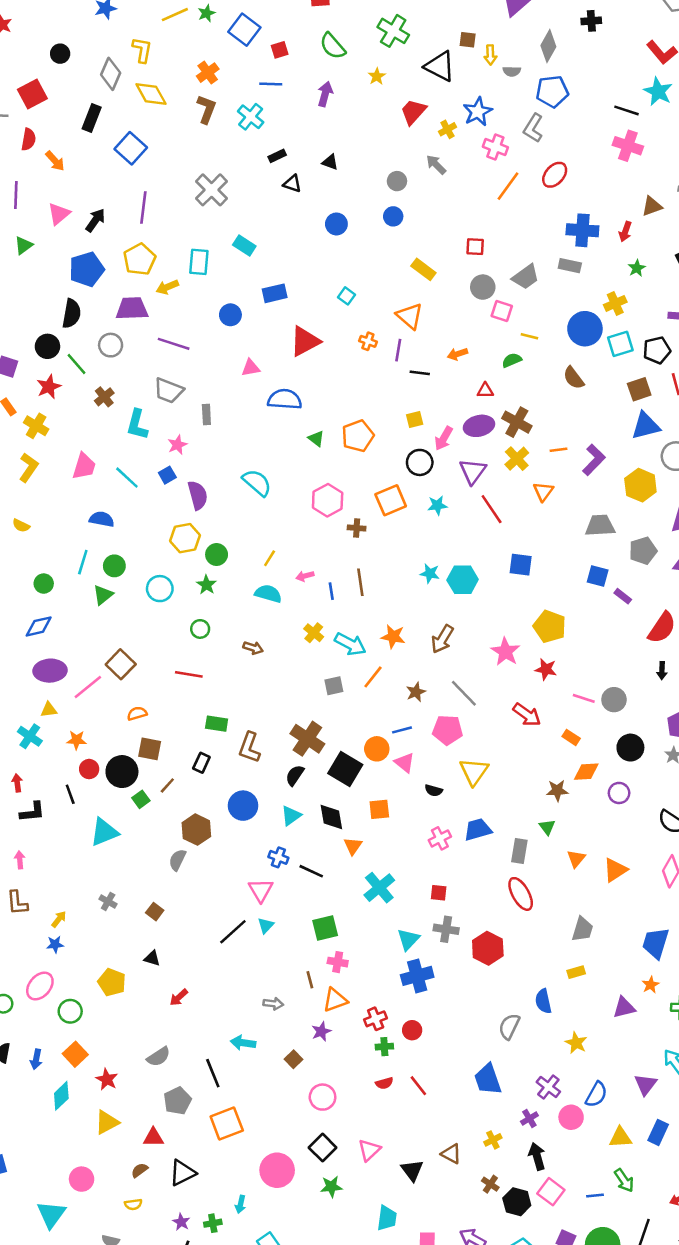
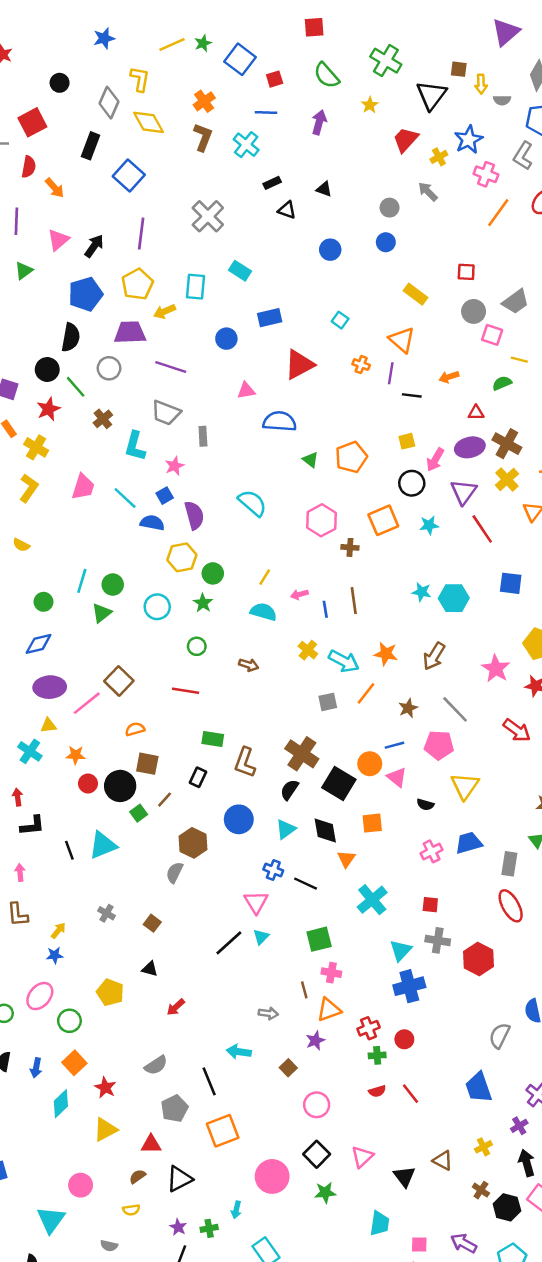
black triangle: (440, 66) -> (432, 95), turned 40
blue semicircle: (102, 519) -> (152, 523), moved
black line: (70, 794) -> (69, 850), moved

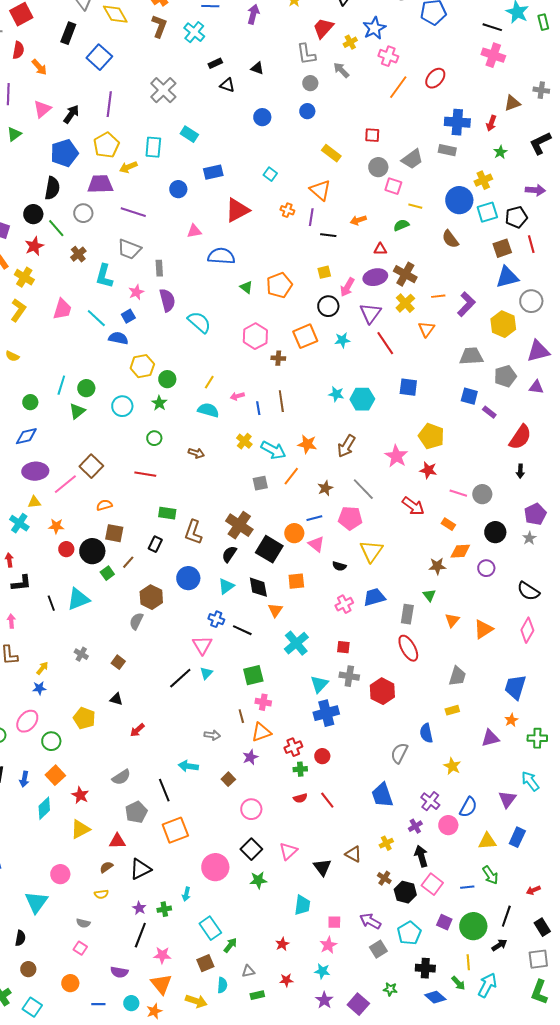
gray L-shape: (523, 156) -> (306, 54), moved, turned -40
purple semicircle: (194, 515) -> (167, 300), moved

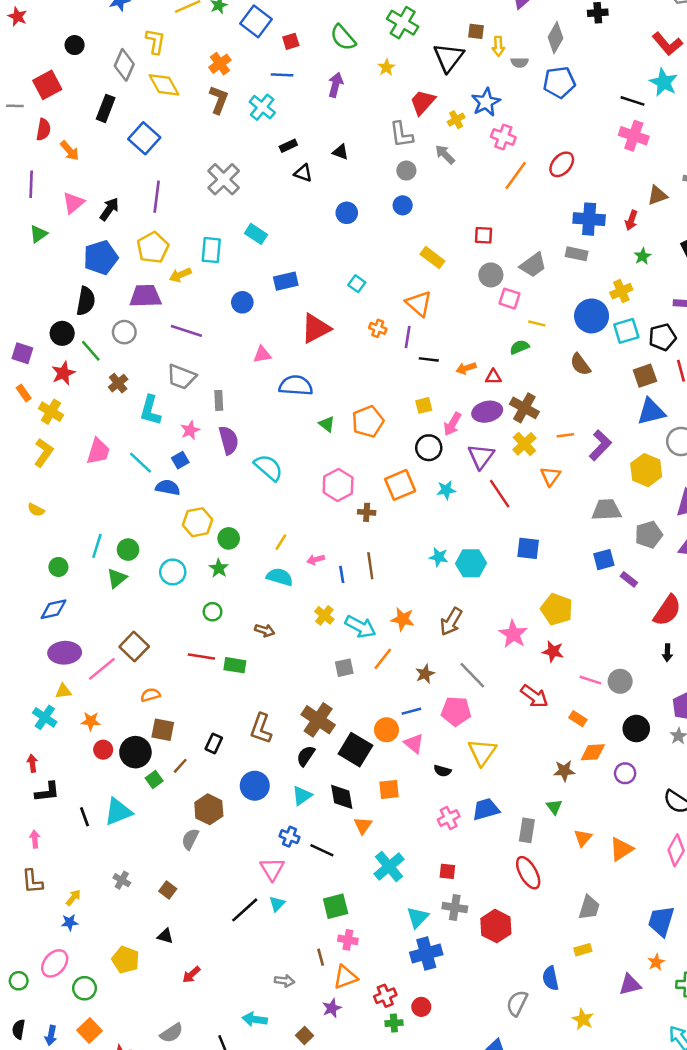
orange arrow: (358, 220) -> (466, 368), moved
blue square: (469, 396) -> (604, 560), turned -30
green rectangle: (167, 513) -> (235, 665), moved

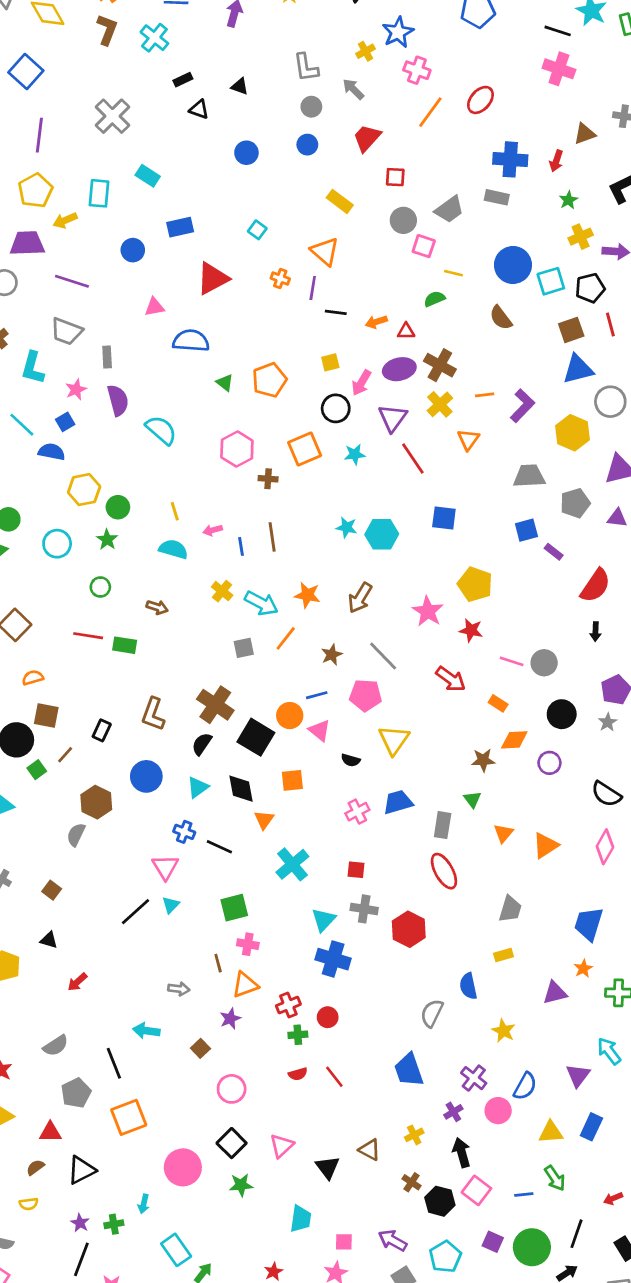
red trapezoid: (423, 102) -> (367, 138), moved
yellow cross: (621, 291) -> (581, 237), moved
yellow line: (281, 542) -> (175, 511), turned -49
blue cross: (426, 953) -> (333, 959), turned 32

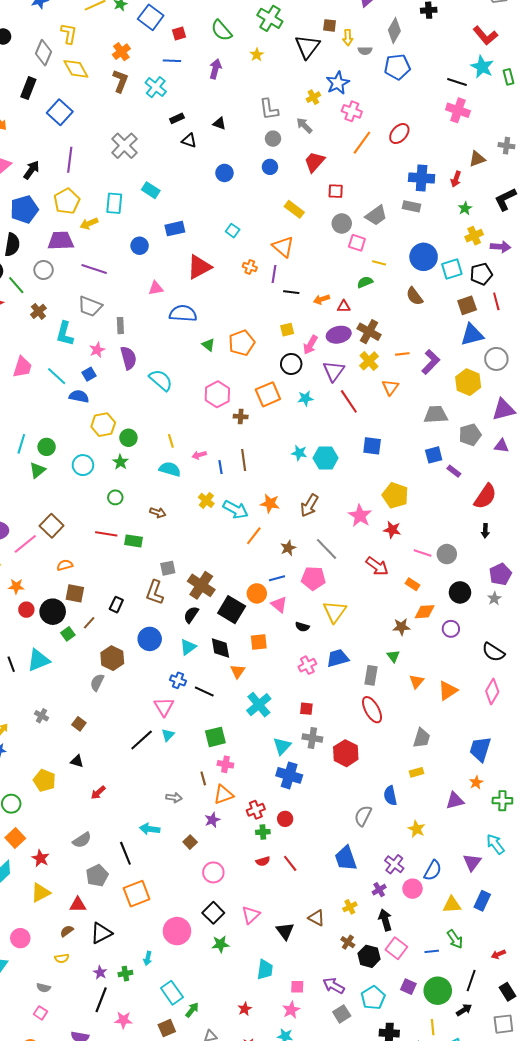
gray square: (244, 648) -> (168, 568), moved

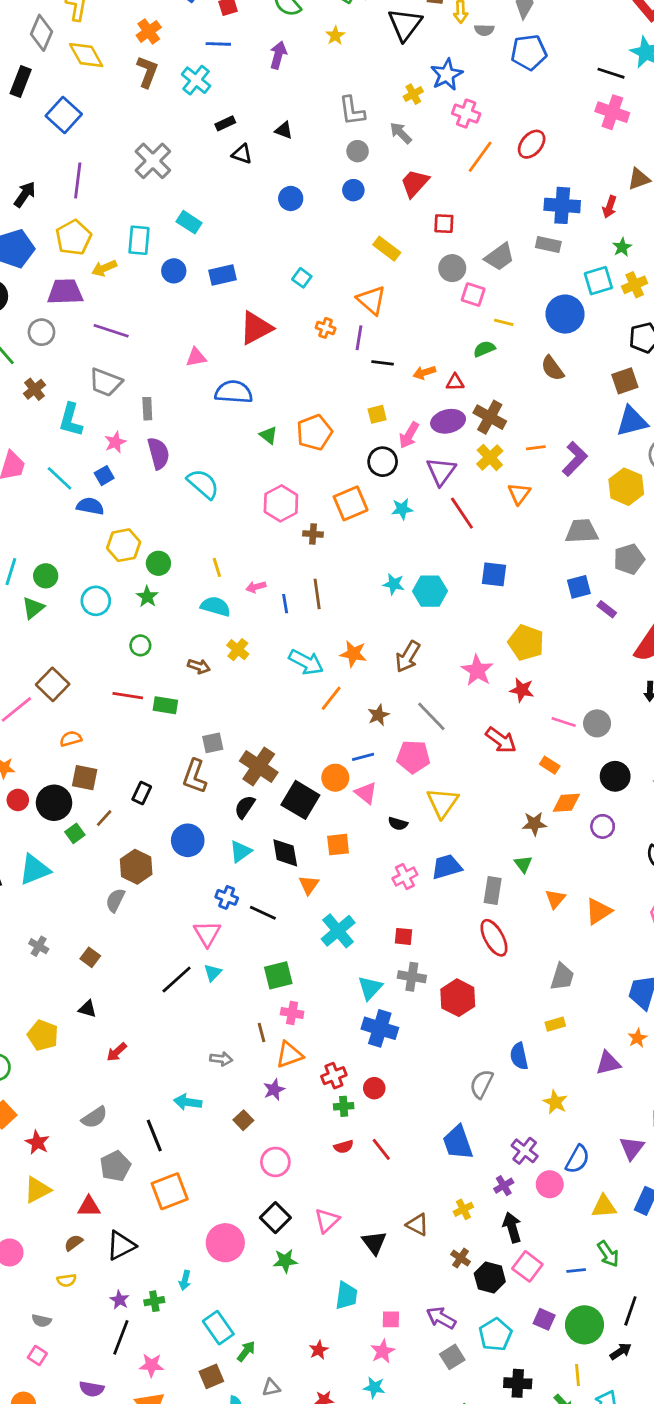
blue circle: (140, 246) -> (174, 271), moved
cyan square: (452, 269) -> (598, 281), moved
yellow cross: (206, 500) -> (238, 650), moved

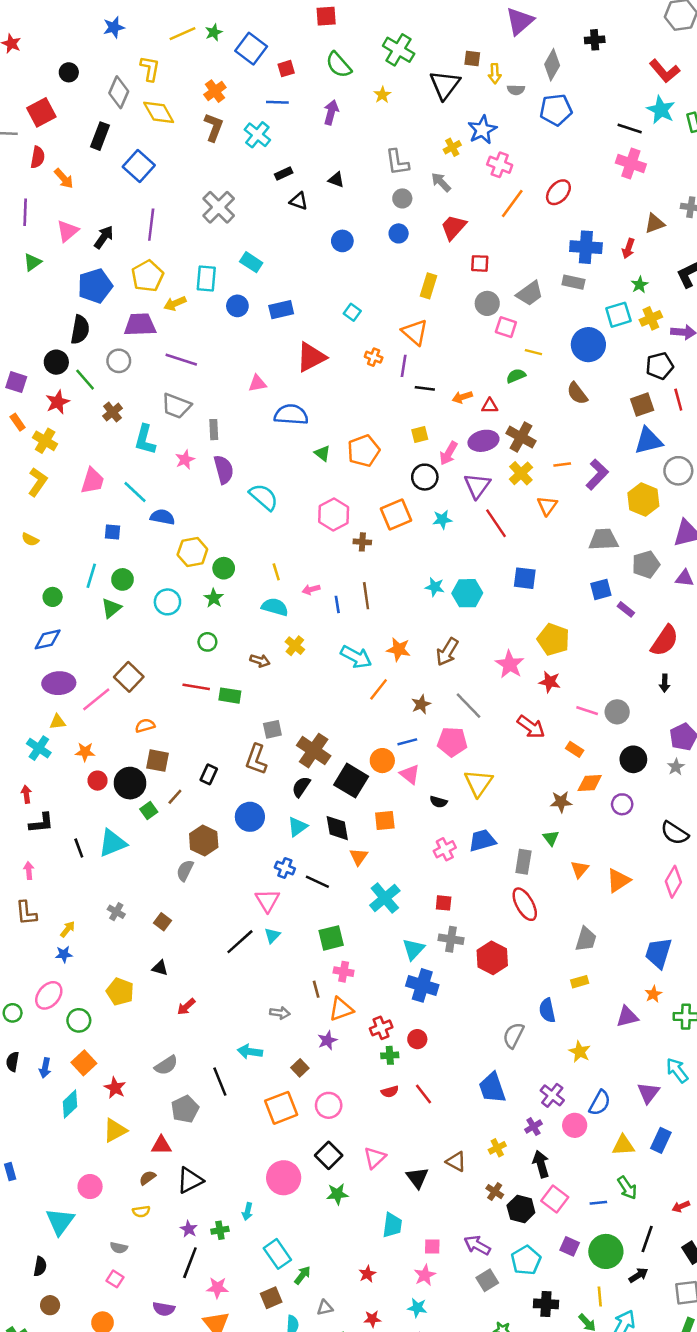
yellow rectangle: (387, 249) -> (429, 286), turned 70
blue square: (104, 476) -> (113, 532), moved, turned 35
orange square: (170, 1191) -> (281, 1108), moved

